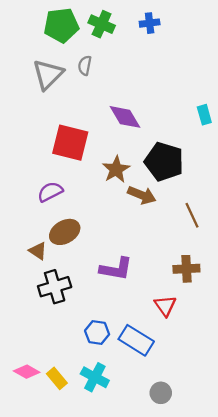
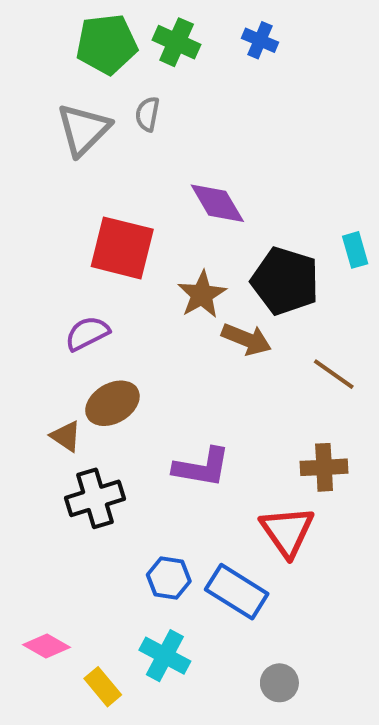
blue cross: (150, 23) -> (260, 40), turned 30
cyan rectangle: (204, 115) -> (355, 250), moved
brown line: (192, 215) -> (334, 374), turned -30
red triangle: (165, 306) -> (287, 531), size x1.4
yellow rectangle: (57, 378) -> (103, 687), moved

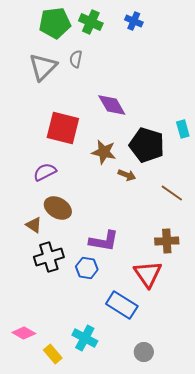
brown star: (202, 295) -> (104, 152), turned -30
brown arrow: (246, 339) -> (127, 175), size x0.7
brown ellipse: (112, 403) -> (58, 208), turned 60
blue hexagon: (169, 578) -> (87, 268), moved

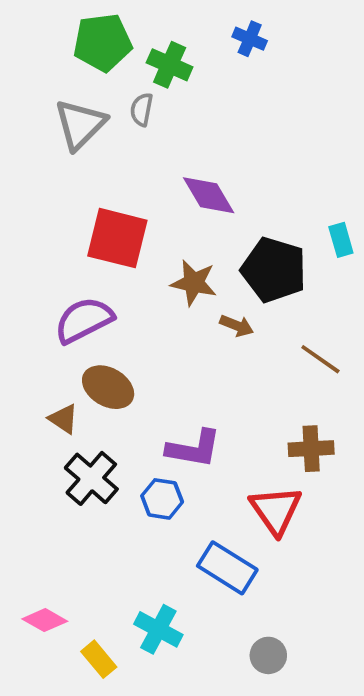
green cross: (91, 22) -> (170, 65), moved
purple semicircle: (45, 172) -> (84, 320), size x1.4
black cross: (49, 257) -> (91, 478), turned -32

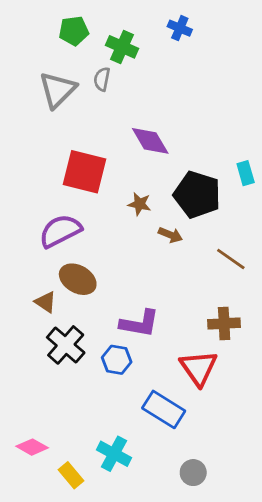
green pentagon: (102, 42) -> (74, 31), size x0.7
brown star: (194, 283) -> (139, 204), size x0.7

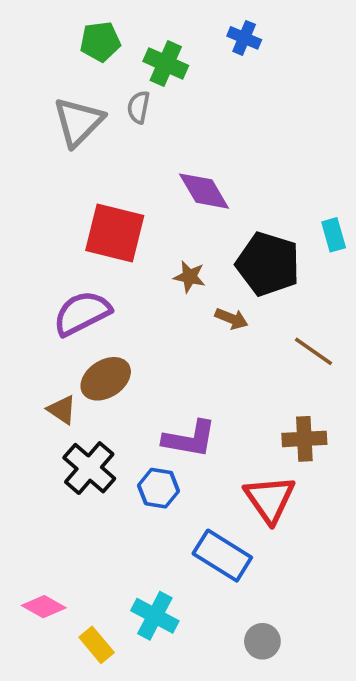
brown ellipse: (78, 279) -> (106, 379), turned -63

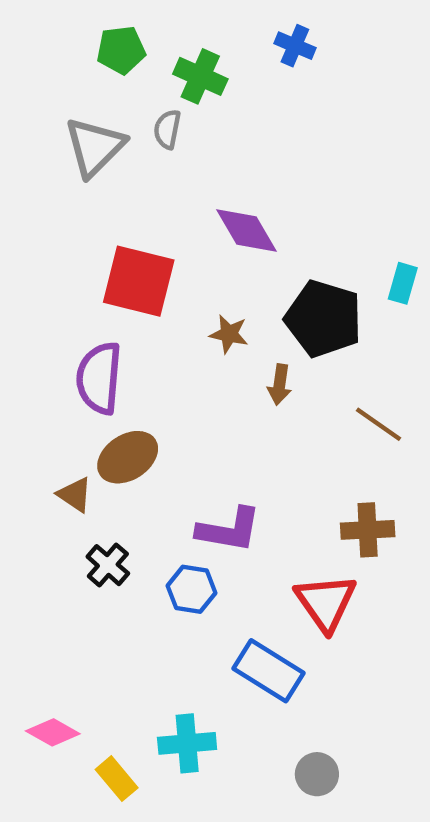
cyan rectangle: (334, 235) -> (403, 283), turned 32
purple semicircle: (82, 313) -> (99, 378), turned -58
brown arrow: (231, 319) -> (280, 385), turned 76
black cross: (89, 468) -> (108, 565), size x0.7
cyan cross: (155, 616) -> (187, 743), turned -33

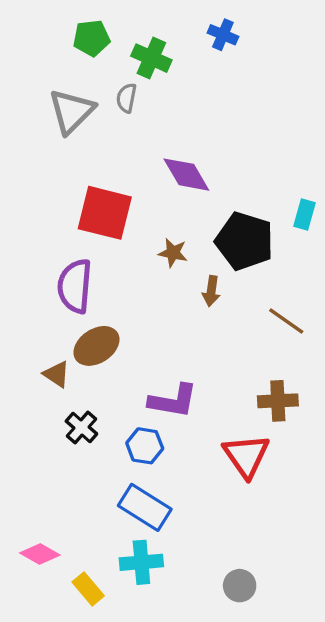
blue rectangle: (269, 671) -> (145, 507), moved

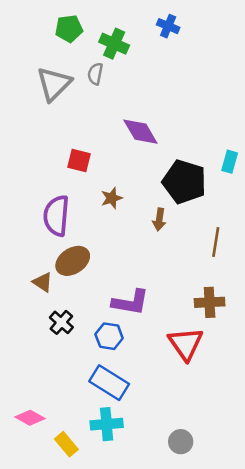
red square: (105, 213) -> (79, 160), size x0.6
brown star: (173, 253) -> (112, 198), moved, turned -30
brown line: (286, 321) -> (216, 242), turned 64

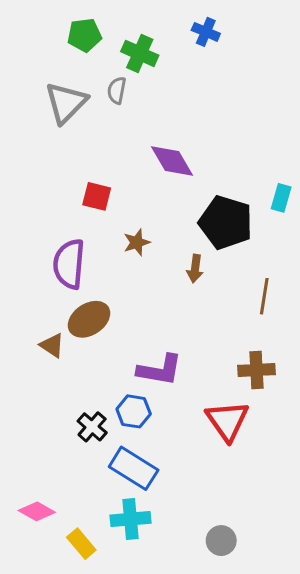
black cross: (61, 322) -> (92, 427), moved

